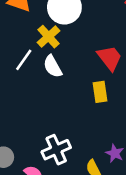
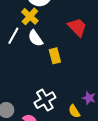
yellow rectangle: (100, 92) -> (55, 56), moved

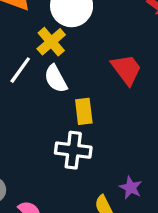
white cross: (45, 100) -> (73, 150), moved, turned 30

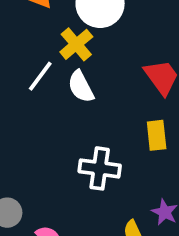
yellow rectangle: (84, 111) -> (157, 135), moved

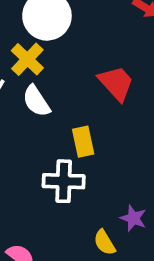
yellow rectangle: (157, 135) -> (83, 142), moved

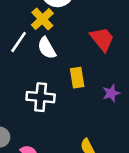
white cross: (64, 181) -> (41, 97), moved
purple star: (133, 218) -> (111, 93), moved, turned 30

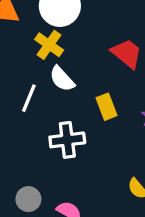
white line: (19, 42) -> (29, 98), moved

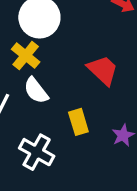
white cross: (67, 140) -> (37, 152), turned 32

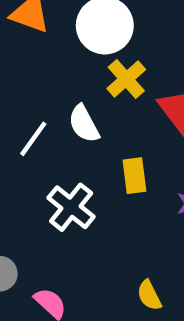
yellow cross: (26, 56) -> (126, 79), moved

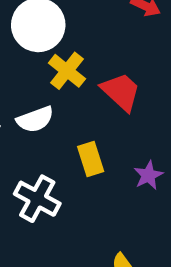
white semicircle: (84, 124) -> (35, 119), turned -72

